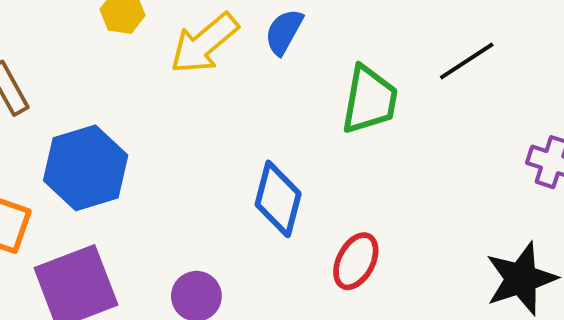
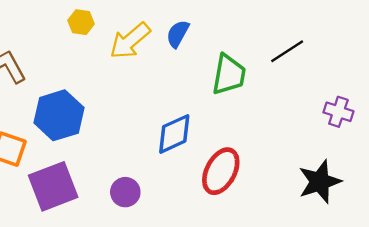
blue diamond: (278, 199) -> (174, 134), turned 51
red ellipse: (356, 261) -> (221, 171), size x1.4

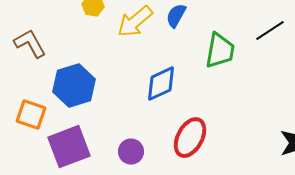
blue diamond: (174, 134) -> (161, 84), moved
red ellipse: (221, 171) -> (190, 138), moved

